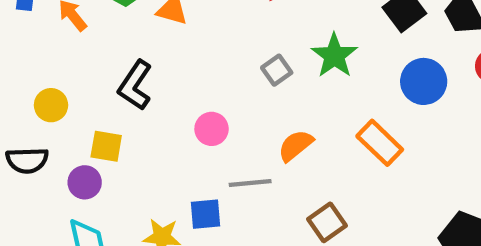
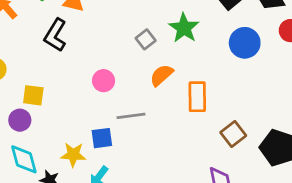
black L-shape: (135, 85) -> (55, 35), moved
orange rectangle: (380, 143) -> (197, 97), moved, turned 48
orange semicircle: (296, 146) -> (162, 75), moved
brown square: (327, 222) -> (233, 134), moved

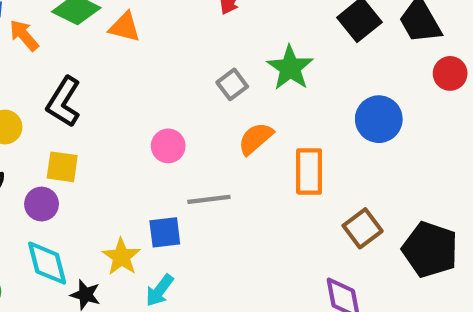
black L-shape: (55, 35) -> (64, 102), moved
blue circle: (245, 43) -> (379, 119), moved
yellow star: (73, 155) -> (121, 257), turned 30

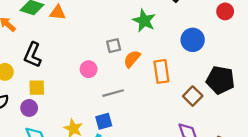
gray square: (232, 84) -> (114, 46), moved, turned 32
blue square: (165, 232) -> (104, 121), moved
black pentagon: (430, 250) -> (220, 80), moved

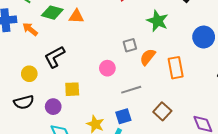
black L-shape: (33, 55) -> (55, 57), turned 40
yellow square: (37, 88) -> (72, 89), moved
brown square: (193, 96) -> (162, 111), moved

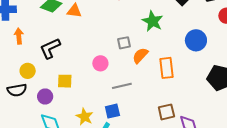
orange arrow: (30, 29) -> (19, 36), moved, turned 42
yellow circle: (29, 74) -> (28, 71), moved
brown square: (162, 111) -> (166, 112), moved, turned 30

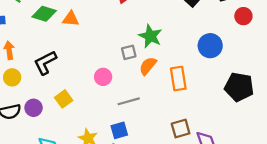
green star: (153, 21) -> (150, 36), moved
yellow circle: (28, 71) -> (12, 77), moved
yellow square: (65, 81) -> (64, 99), turned -35
purple circle: (45, 96) -> (34, 108), moved

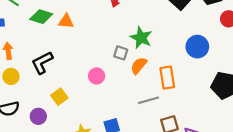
gray square: (129, 52) -> (121, 53), turned 32
gray line: (129, 101) -> (149, 100), moved
purple circle: (34, 108) -> (38, 116), moved

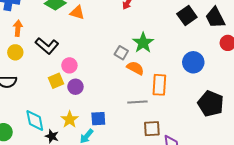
black L-shape: (42, 63) -> (47, 46), turned -125
orange semicircle: (139, 66) -> (135, 68), turned 66
pink circle: (97, 76) -> (69, 65), moved
purple circle: (38, 116) -> (75, 87), moved

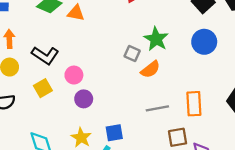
blue circle: (193, 62) -> (204, 42), moved
orange semicircle: (135, 68) -> (150, 69), turned 120
yellow square: (56, 81) -> (43, 88), moved
orange rectangle: (159, 85) -> (194, 104), moved

